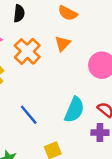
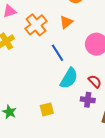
blue line: (29, 115) -> (58, 53), moved

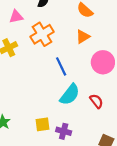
orange triangle: (66, 22) -> (83, 37), moved
purple cross: (88, 100) -> (64, 131), moved

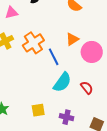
orange cross: (42, 34) -> (33, 43), moved
orange triangle: (83, 37) -> (72, 39), moved
purple cross: (64, 131) -> (67, 117), moved

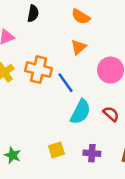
orange triangle: (72, 39) -> (79, 47), moved
orange cross: (33, 43) -> (39, 70), turned -35

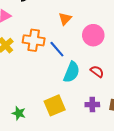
yellow square: (56, 150) -> (55, 105), size x1.5
purple cross: (92, 153) -> (92, 105), moved

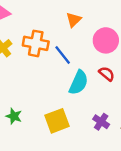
red semicircle: (97, 71) -> (107, 74), moved
purple cross: (92, 105) -> (101, 122), turned 32
green star: (19, 113) -> (14, 116), moved

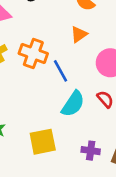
purple cross: (101, 122) -> (91, 151), turned -35

